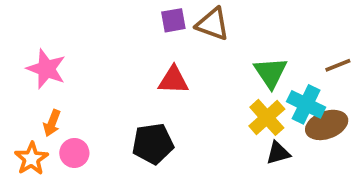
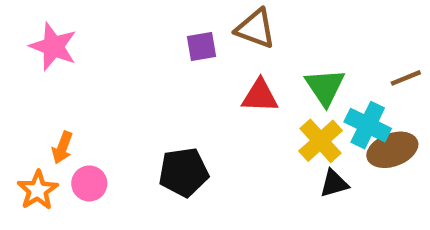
purple square: (173, 20) -> (202, 47), moved
pink star: (46, 69) -> (53, 47), moved
red triangle: (173, 80) -> (260, 96), moved

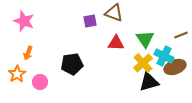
orange arrow: (62, 148) -> (28, 53), moved
black pentagon: (184, 172) -> (72, 64), moved
black triangle: (334, 183) -> (149, 82), size x1.5
orange star: (38, 190) -> (17, 74), moved

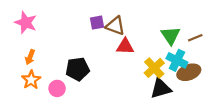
brown triangle: (114, 13) -> (115, 26), moved
green triangle: (145, 39) -> (170, 36), moved
orange star: (17, 74) -> (31, 80), moved
pink circle: (40, 82) -> (57, 88), moved

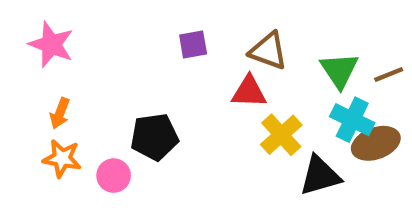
brown triangle: (115, 26) -> (268, 51), moved
yellow cross: (154, 68) -> (281, 135), moved
orange star: (31, 80) -> (62, 158), turned -30

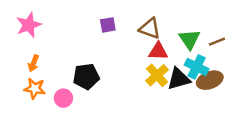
pink star: (51, 44) -> (29, 25), turned 30
red triangle: (249, 92) -> (158, 51), moved
black triangle: (320, 176) -> (179, 79), moved

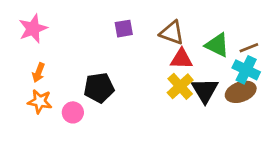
green triangle: (189, 39) -> (217, 45), turned -30
cyan cross: (197, 67) -> (246, 70), moved
black triangle: (179, 79) -> (205, 90), turned -45

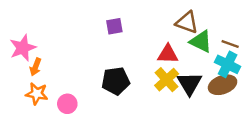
pink star: (33, 29) -> (23, 48), moved
brown triangle: (172, 33) -> (187, 22), moved
brown line: (249, 48) -> (230, 44), turned 42
black pentagon: (99, 88) -> (116, 81), moved

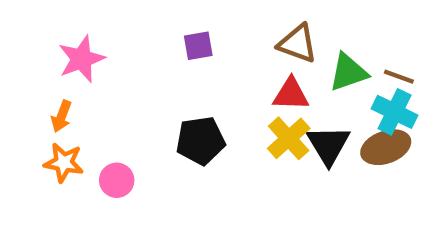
brown triangle: (187, 22) -> (298, 44), moved
green triangle: (201, 41) -> (348, 72), turned -45
pink star: (23, 48) -> (81, 59), moved

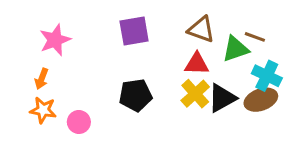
purple square: (198, 46) -> (134, 31), size x1.5
brown line: (399, 77) -> (255, 37), moved
black triangle: (328, 145) -> (222, 98), turned 32

